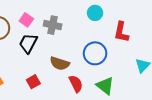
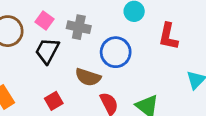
blue circle: (95, 53) -> (116, 52), moved

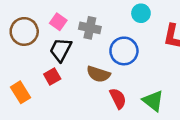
red square: (54, 101) -> (52, 77), moved

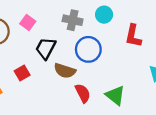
gray cross: (90, 28) -> (73, 20), moved
black trapezoid: (61, 50) -> (46, 48), moved

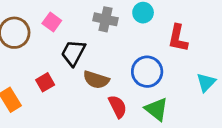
blue circle: (88, 49) -> (147, 72), moved

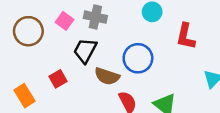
gray cross: (105, 19) -> (95, 17), moved
blue circle: (147, 72) -> (138, 58), moved

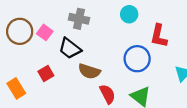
pink square: (64, 21) -> (45, 32), moved
black trapezoid: (85, 51) -> (70, 48), turned -80
blue circle: (138, 58) -> (137, 59), moved

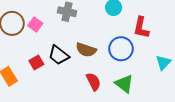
black trapezoid: (70, 48) -> (59, 55), moved
brown semicircle: (89, 71) -> (86, 50), moved

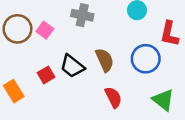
brown semicircle: (86, 50) -> (105, 60), turned -132
green triangle: (124, 84) -> (163, 100), moved

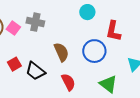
gray cross: (82, 15) -> (35, 22), moved
black trapezoid: (72, 66) -> (35, 71), moved

